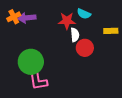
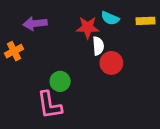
orange cross: (14, 17) -> (14, 51), moved
yellow rectangle: (111, 31) -> (146, 21), moved
green circle: (31, 62) -> (60, 81), moved, size x0.6

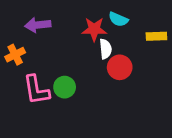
yellow rectangle: (146, 21) -> (156, 36), moved
pink L-shape: (50, 105) -> (36, 90), moved

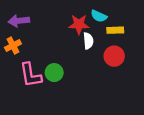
purple arrow: (38, 25) -> (19, 21), moved
yellow rectangle: (156, 36) -> (115, 30), moved
red circle: (120, 67) -> (114, 56), moved

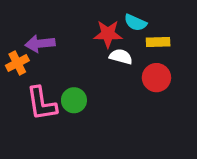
purple arrow: (19, 21) -> (40, 44), moved
white semicircle: (88, 41) -> (121, 57), turned -70

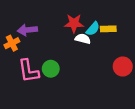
cyan semicircle: (135, 23) -> (93, 29), moved, turned -72
red circle: (156, 78) -> (123, 66), moved

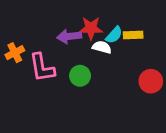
purple arrow: (27, 30) -> (69, 36), moved
green circle: (51, 69) -> (80, 76), moved
pink L-shape: (29, 71) -> (42, 68), moved

